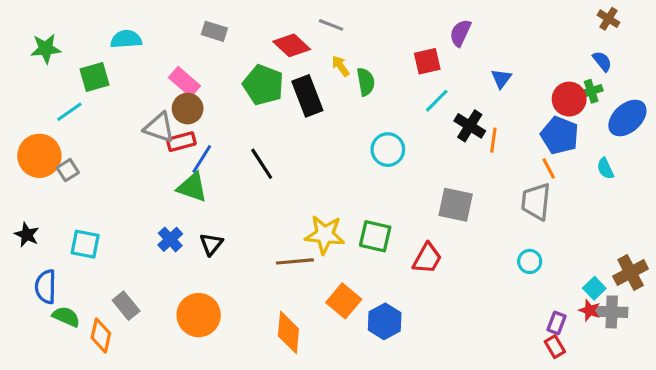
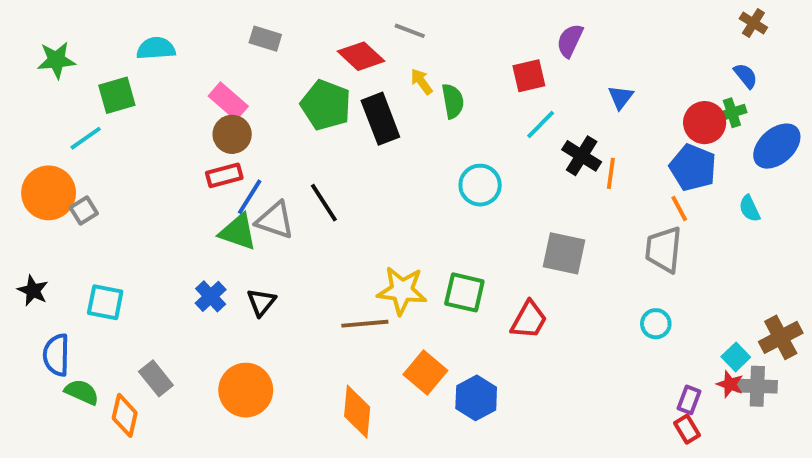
gray triangle: (159, 127) -> (275, 220), moved

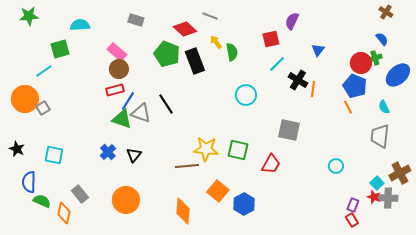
green star: (56, 60) -> (29, 16), moved
gray trapezoid: (664, 250) -> (380, 136), moved

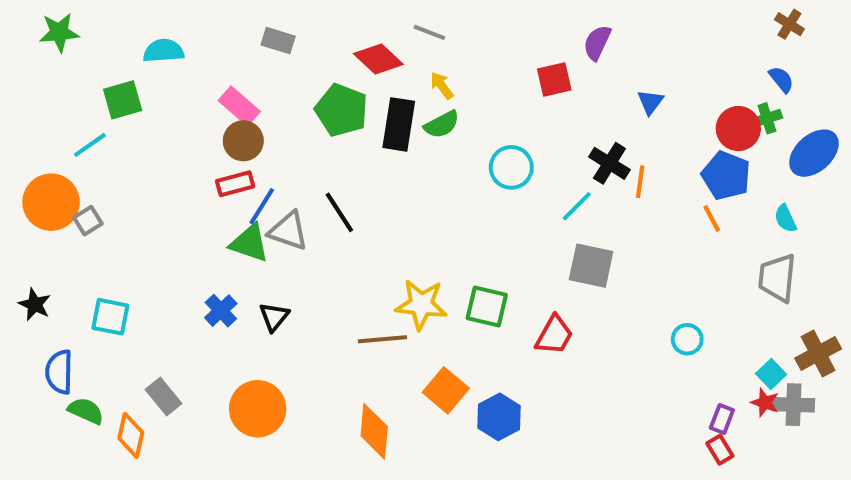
green semicircle: (232, 52) -> (442, 124), moved, turned 72
black rectangle: (195, 61) -> (399, 124), turned 30
cyan line: (277, 64) -> (577, 206), moved
cyan circle: (246, 95) -> (511, 167), moved

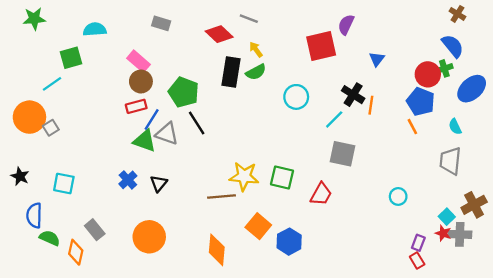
red square: (554, 79) -> (321, 46), size x1.5
blue semicircle: (781, 79) -> (453, 46), size x1.5
green pentagon: (341, 110) -> (184, 92), moved

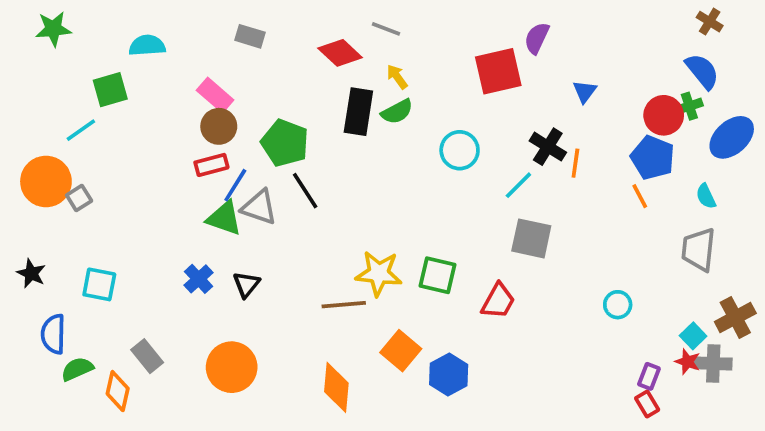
green semicircle: (50, 238) -> (77, 369), turned -48

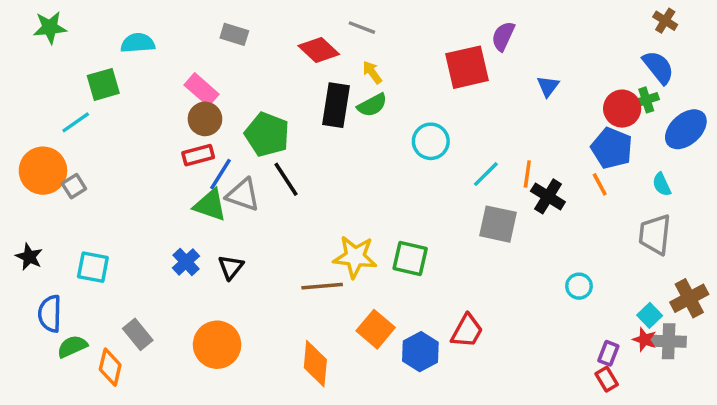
black cross: (548, 147) -> (548, 196), moved
orange line: (575, 163) -> (527, 174), moved
red trapezoid: (498, 301) -> (467, 331), moved

